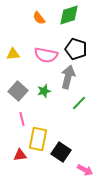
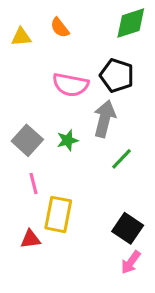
green diamond: (69, 15) -> (131, 23), moved
yellow triangle: (13, 54) -> (21, 37), moved
black square: (61, 152) -> (128, 228), moved
pink arrow: (85, 170) -> (131, 262), turned 98

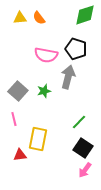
yellow triangle: (21, 37) -> (20, 18), moved
green line: (121, 159) -> (79, 122), moved
pink line: (34, 184) -> (14, 119), moved

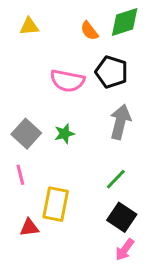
orange semicircle: (39, 18) -> (89, 31), moved
gray arrow: (68, 77) -> (120, 122), moved

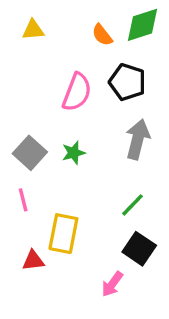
pink semicircle: (67, 81) -> (77, 92), turned -80
pink arrow: (125, 250) -> (112, 284), moved

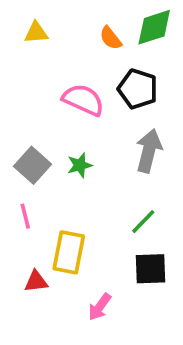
pink semicircle: (77, 92) -> (83, 100), turned -87
black square: (139, 249) -> (151, 269), turned -36
pink arrow: (112, 284) -> (100, 307), moved

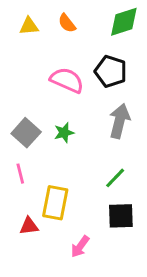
orange semicircle: (111, 38) -> (67, 23), moved

